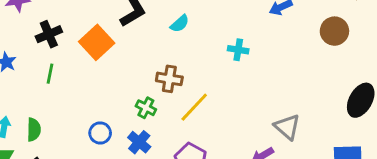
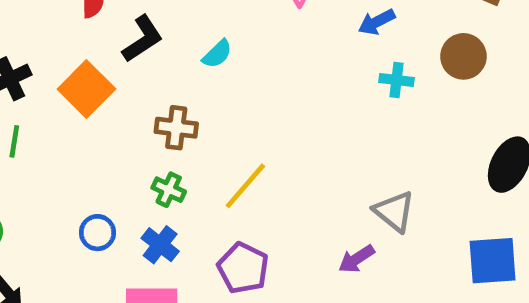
cyan cross: (238, 50) -> (397, 80), moved
brown cross: (169, 79) -> (176, 128), moved

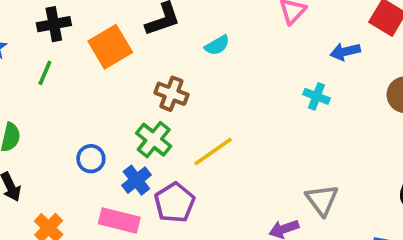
cyan cross: (397, 80) -> (316, 96), moved
green cross: (169, 190) -> (154, 140), size x1.4
purple pentagon: (243, 268) -> (175, 203), moved

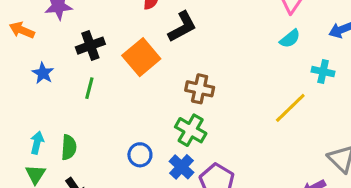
cyan semicircle: (217, 45) -> (290, 39), moved
yellow line: (213, 152) -> (290, 108), moved

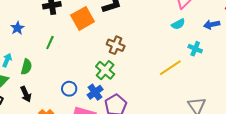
blue star: (43, 73) -> (17, 28), moved
green line: (89, 88) -> (50, 43), moved
blue circle: (140, 155) -> (69, 89), moved

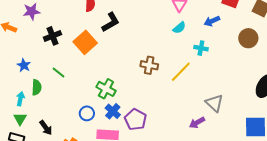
green line: (50, 43) -> (58, 73), turned -64
brown cross: (116, 45) -> (149, 65), moved
green semicircle: (26, 67) -> (37, 87), moved
green cross: (105, 70) -> (106, 89), moved

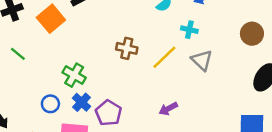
brown circle: (248, 38) -> (252, 34), moved
gray triangle: (214, 103) -> (202, 60), moved
purple arrow: (197, 123) -> (168, 109), moved

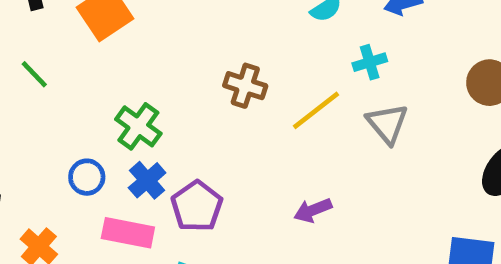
cyan cross: (189, 30) -> (370, 62), turned -35

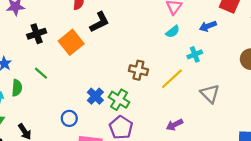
gray triangle: (387, 124) -> (210, 94), moved
green cross: (138, 126) -> (119, 100), moved
blue cross: (147, 180) -> (95, 96), moved

